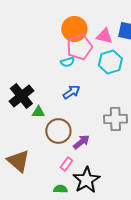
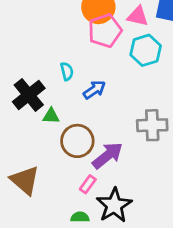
cyan semicircle: (67, 62) -> (67, 71), moved, turned -88
purple arrow: (81, 142) -> (108, 155), size x1.4

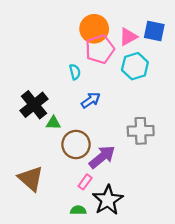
pink triangle: (138, 16) -> (128, 37), turned -42
cyan semicircle: (67, 71) -> (75, 72), moved

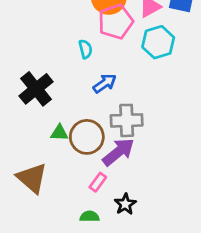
green triangle: (53, 123) -> (59, 133), moved
gray cross: (141, 131) -> (127, 120), moved
black star: (108, 200) -> (125, 204), size x0.6

